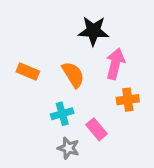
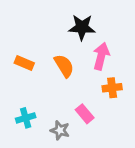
cyan cross: (62, 114) -> (26, 118), moved

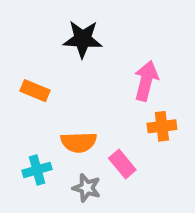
black star: (82, 27) -> (83, 39), moved
orange semicircle: (64, 66) -> (79, 142), moved, turned 120

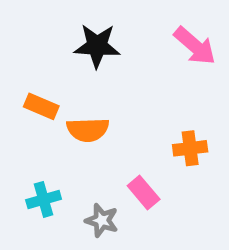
pink arrow: (146, 81) -> (195, 46), moved, turned 117
orange semicircle: (79, 142) -> (88, 130), moved

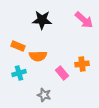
pink rectangle: (144, 192) -> (62, 73), moved
cyan cross: (44, 199) -> (19, 73), moved

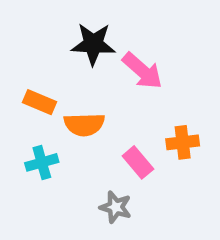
pink arrow: (84, 20) -> (142, 71), moved
gray star: (44, 95) -> (116, 207), moved

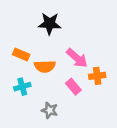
pink arrow: (142, 71) -> (77, 58), moved
gray star: (116, 207) -> (50, 110), moved

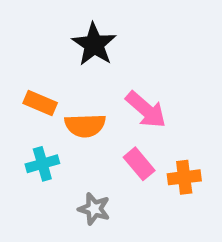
black star: (50, 24) -> (94, 44), turned 30
orange cross: (97, 76) -> (184, 177), moved

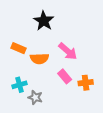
cyan cross: (42, 164) -> (20, 85), moved
gray star: (94, 209) -> (35, 97), moved

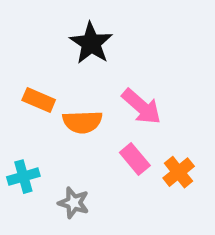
orange cross: (86, 83) -> (179, 172), turned -32
cyan cross: (20, 85) -> (23, 177), moved

